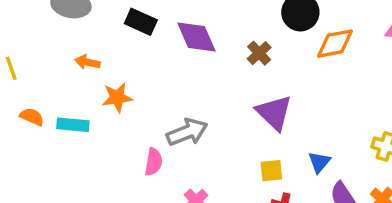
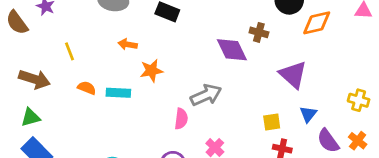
purple diamond: (196, 37) -> (232, 50), moved
brown cross: (259, 53) -> (259, 32), turned -30
purple triangle: (274, 113) -> (293, 75), moved

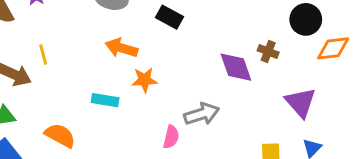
orange arrow: (128, 44) -> (121, 48), size x1.5
yellow line: (69, 51) -> (43, 54), moved
orange semicircle: (87, 88) -> (60, 135), moved, size x1.5

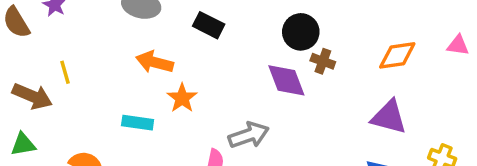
black circle: (306, 19) -> (301, 32), moved
orange star: (145, 80) -> (182, 98), turned -30
purple triangle: (301, 102) -> (389, 117), moved, turned -32

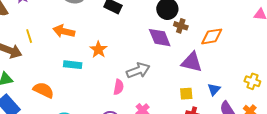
orange diamond: (397, 55) -> (212, 36), moved
orange arrow: (155, 62) -> (64, 31), moved
purple triangle: (389, 117) -> (192, 62), moved

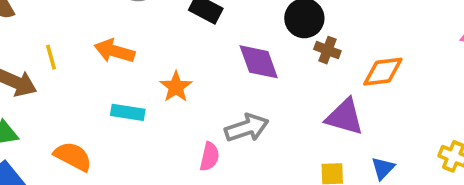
purple diamond: (160, 38) -> (259, 62), moved

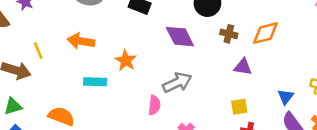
brown cross: (327, 50) -> (229, 34), moved
purple triangle: (345, 117) -> (243, 67), size x0.7
blue triangle: (383, 168) -> (286, 97), moved

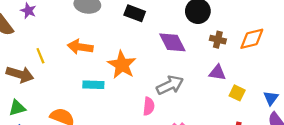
orange star: (126, 60) -> (122, 65), size x1.4
purple triangle: (243, 67) -> (217, 73), moved
yellow square: (239, 107) -> (237, 93), moved, turned 35

